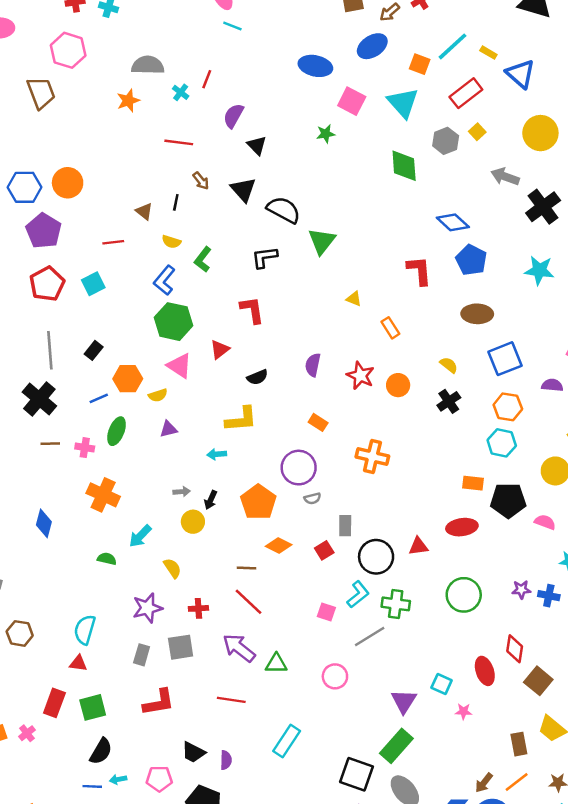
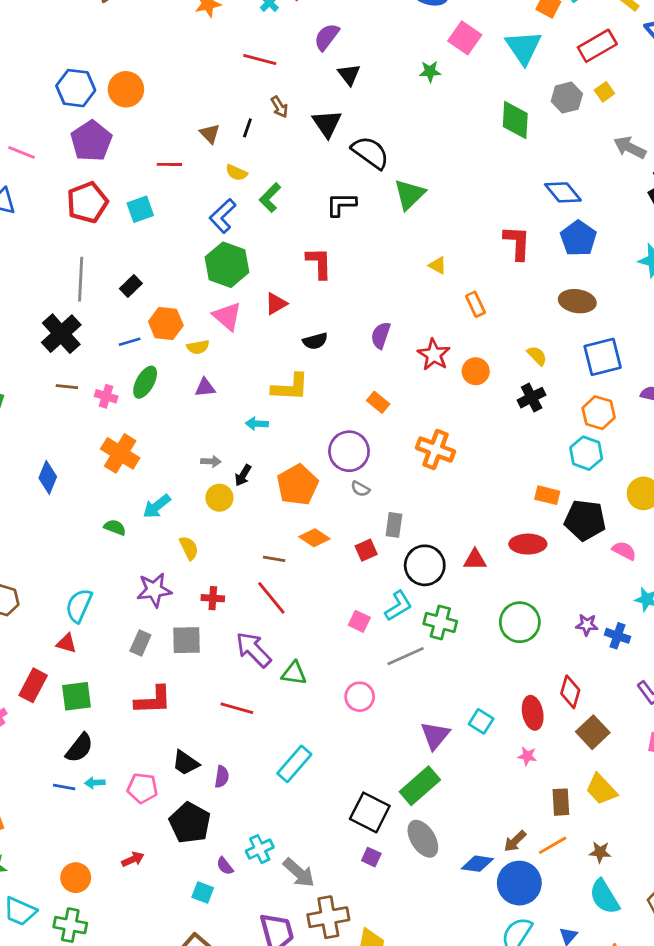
gray semicircle: (312, 498) -> (360, 489), turned 35
pink star: (463, 711) -> (527, 756), moved

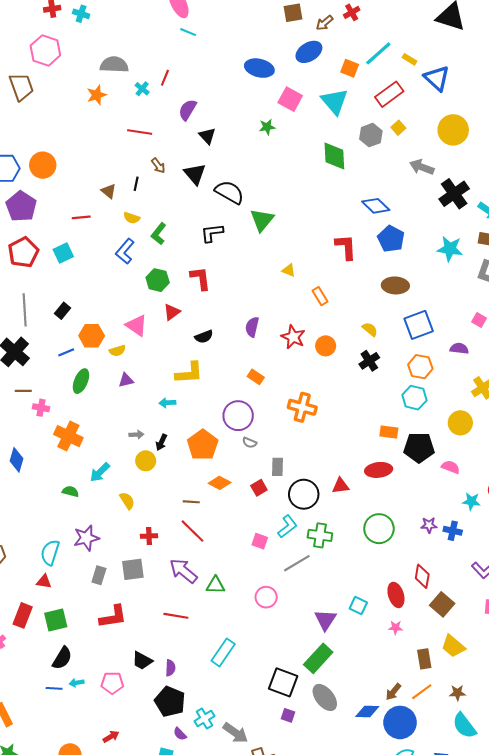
green hexagon: (227, 265) -> (158, 280), moved, size x0.7
pink cross: (106, 396) -> (41, 408), moved
purple star: (154, 590) -> (86, 538), moved
black pentagon: (190, 823) -> (170, 701), moved

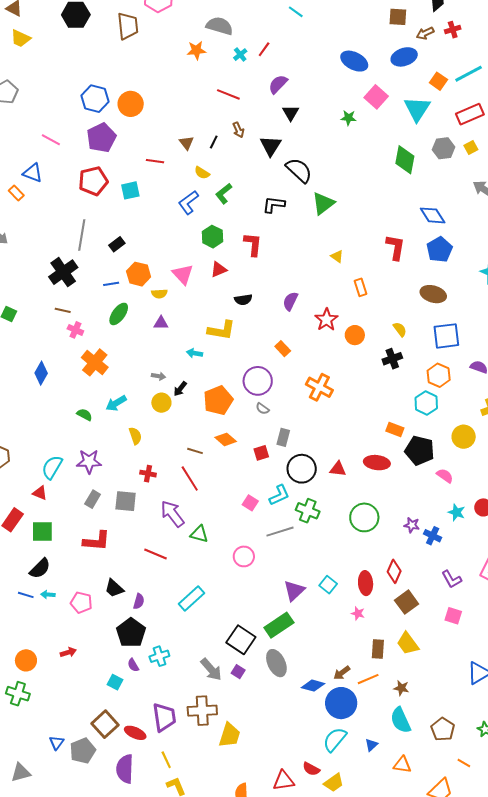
gray arrow: (235, 733) -> (211, 669), moved

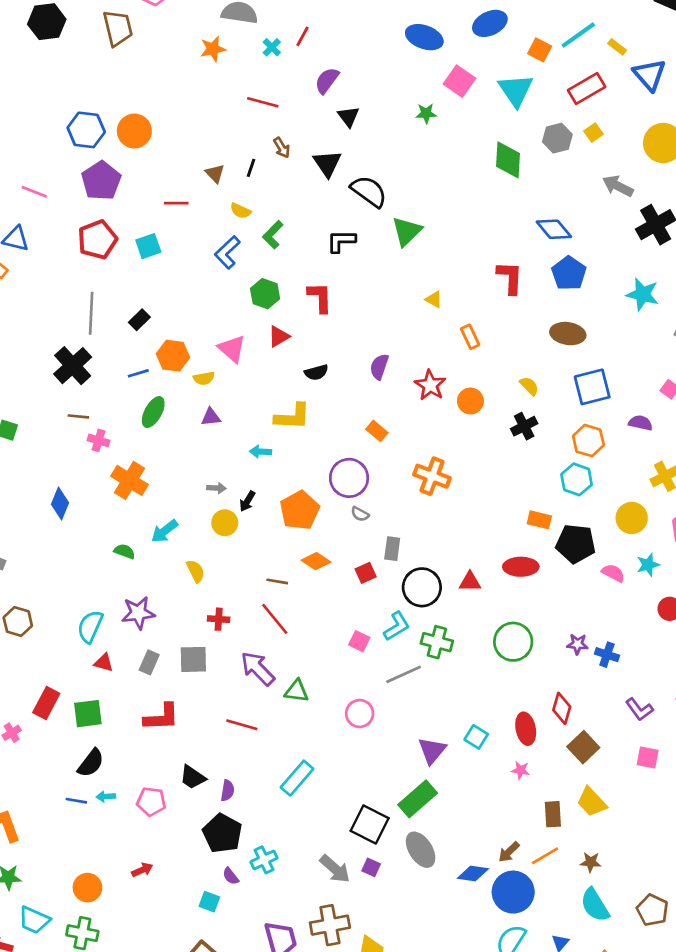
red triangle: (40, 493) -> (104, 663), moved
cyan star: (457, 512) -> (648, 565), moved, turned -30

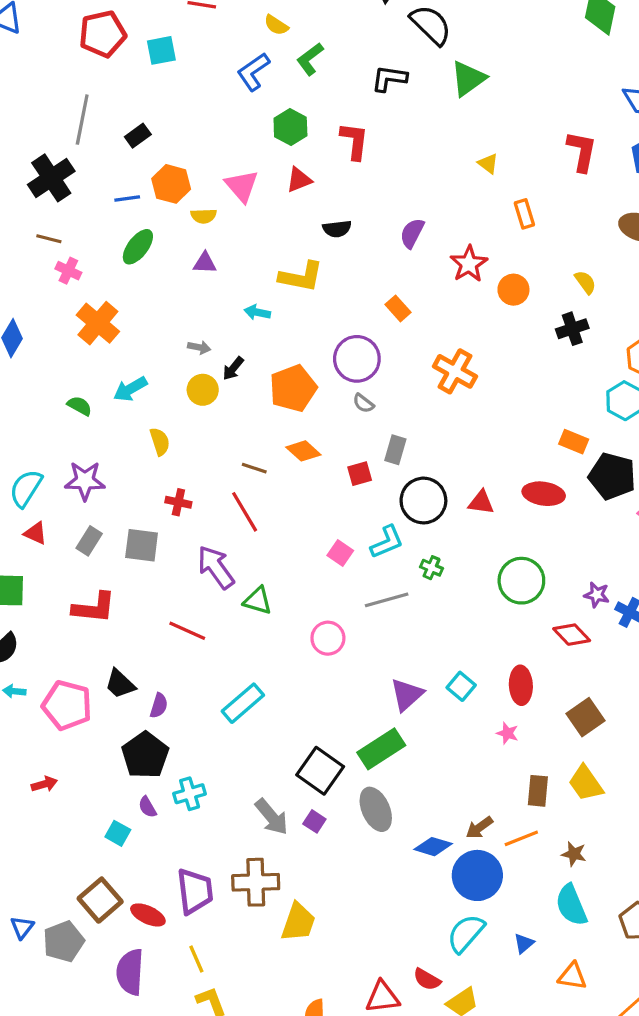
green cross: (437, 642) -> (431, 568), size x0.6
red diamond: (562, 708) -> (572, 635), moved, turned -68
pink pentagon: (151, 802) -> (67, 705), size x1.4

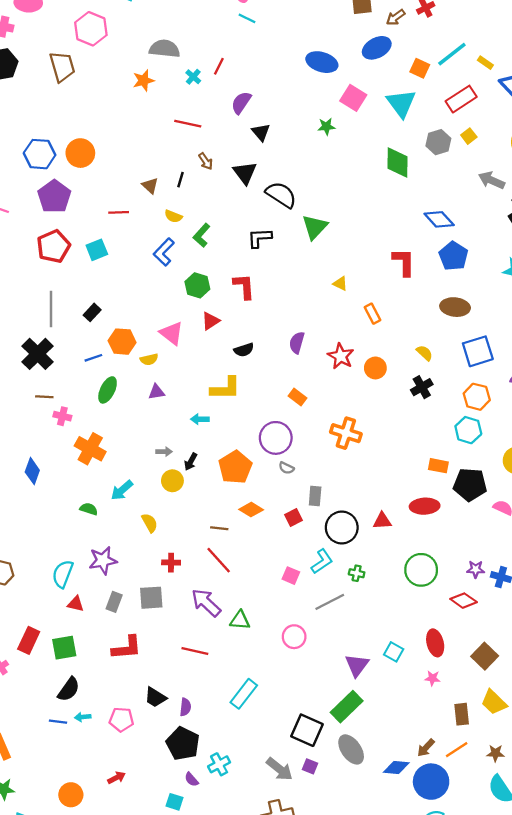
pink pentagon: (67, 705) -> (121, 720), size x0.7

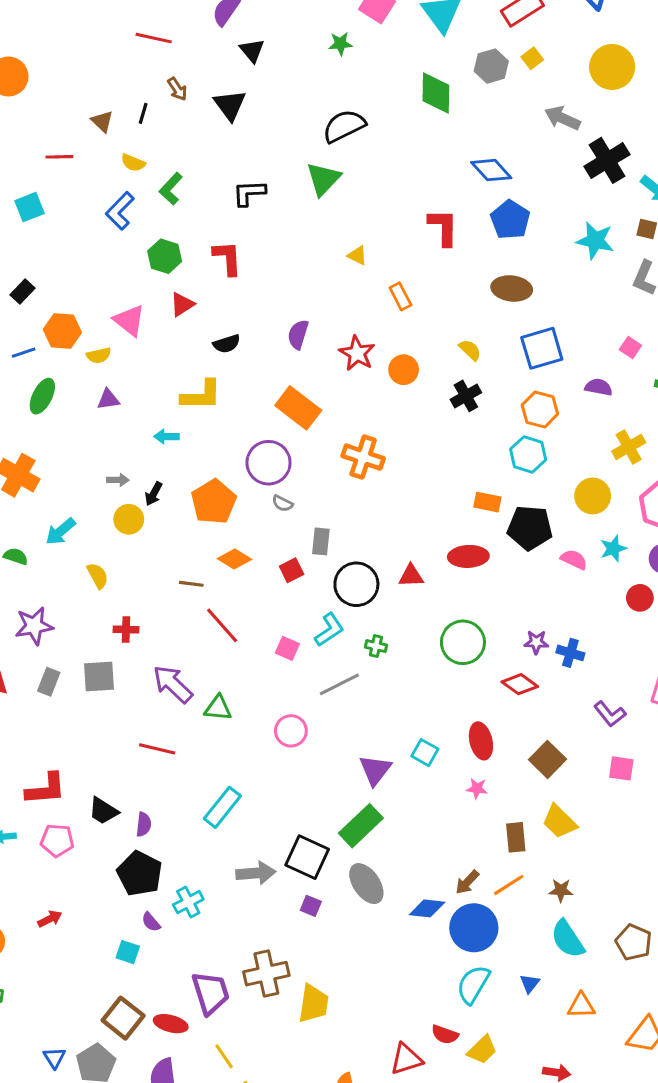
black semicircle: (281, 195) -> (344, 126), moved, turned -60
orange rectangle: (297, 397) -> (298, 408), size x1.8
red line: (219, 560) -> (222, 625), moved
red L-shape: (127, 648) -> (46, 789), moved
gray arrow: (279, 769) -> (256, 873), moved, turned -44

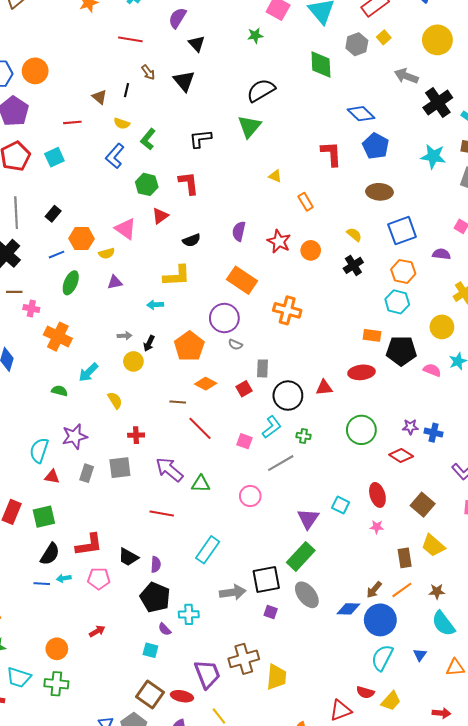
black square: (307, 857) -> (266, 580), turned -32
cyan cross: (188, 902) -> (189, 614), turned 30

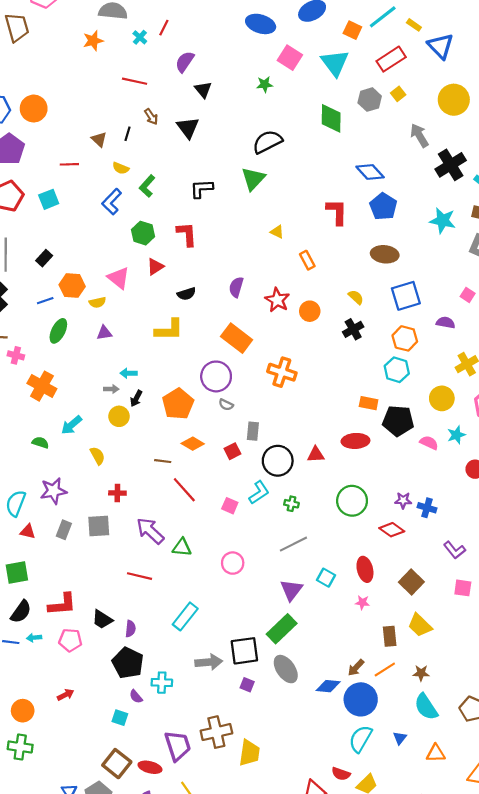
gray arrow: (406, 76) -> (419, 135), turned 35
cyan arrow: (155, 305) -> (129, 373), moved
gray line: (281, 463) -> (293, 544), moved

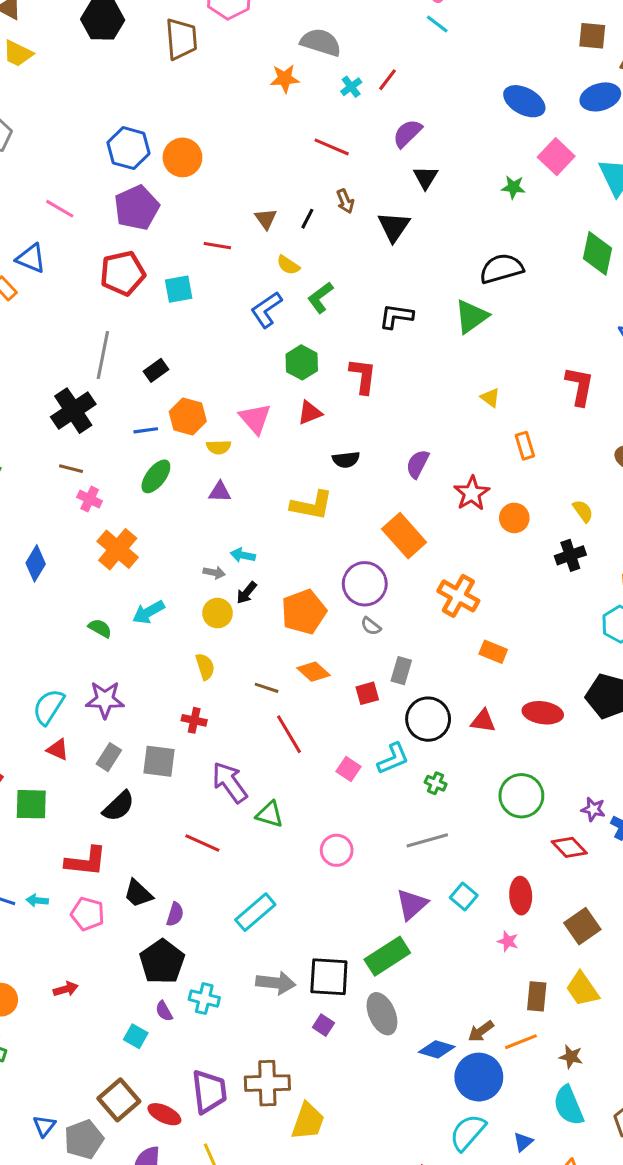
orange rectangle: (369, 403) -> (493, 652), moved
yellow semicircle: (97, 456) -> (205, 667), moved
black semicircle: (21, 612) -> (119, 806), moved

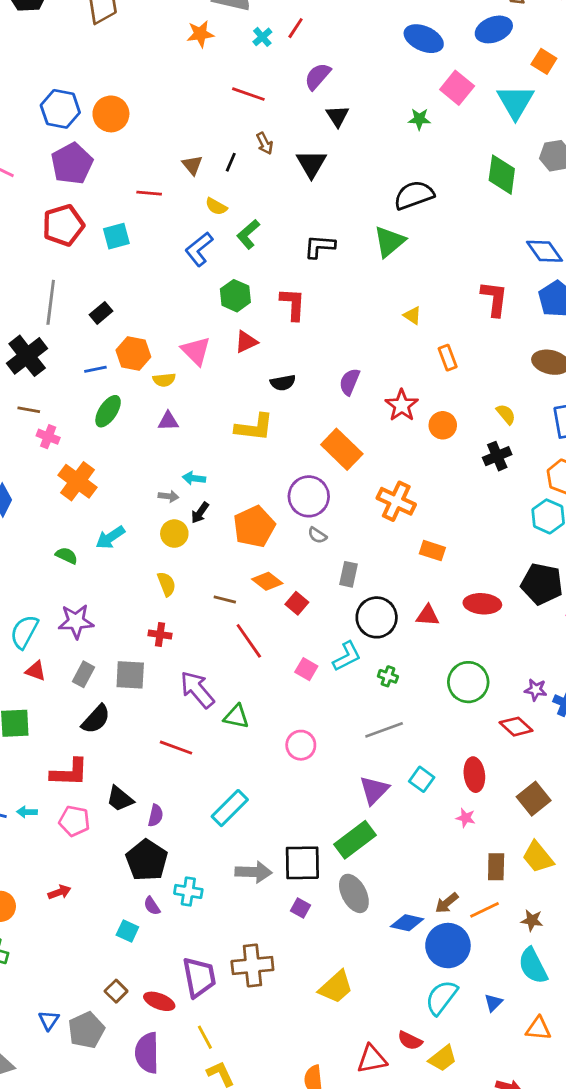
red square: (367, 693) -> (297, 603), moved, turned -30
brown square: (119, 1100) -> (116, 991), size x0.6
yellow trapezoid: (308, 1121) -> (336, 987), moved, turned 33

